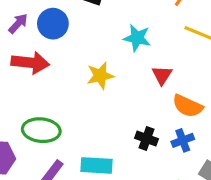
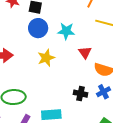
blue circle: (53, 24) -> (38, 28), moved

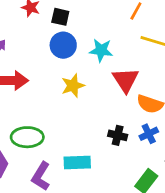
red triangle: (85, 52) -> (126, 80), size x1.5

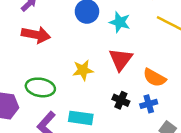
red triangle: (126, 80) -> (121, 59), moved
yellow star: (73, 86) -> (83, 70), moved

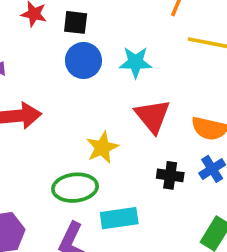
green ellipse: (40, 87) -> (75, 188), moved

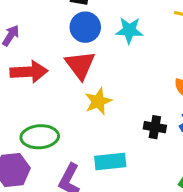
red triangle: (153, 116) -> (80, 65), moved
green ellipse: (75, 188) -> (40, 137), moved

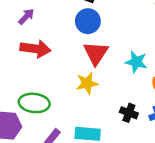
cyan star: (129, 30) -> (136, 62), moved
red triangle: (80, 65) -> (96, 53), moved

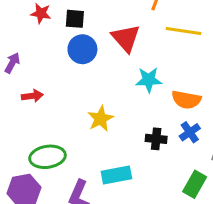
red arrow: (35, 49) -> (32, 96), size x0.6
red triangle: (96, 53) -> (126, 38), moved

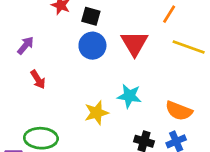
cyan star: (149, 80) -> (129, 96), moved
red arrow: (32, 96) -> (38, 79), turned 54

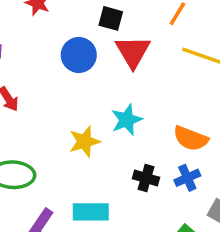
black square: (91, 16) -> (111, 18), moved
cyan star: (129, 96) -> (127, 120), turned -30

